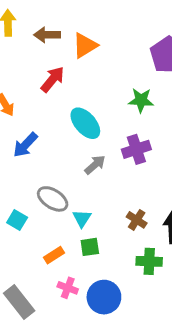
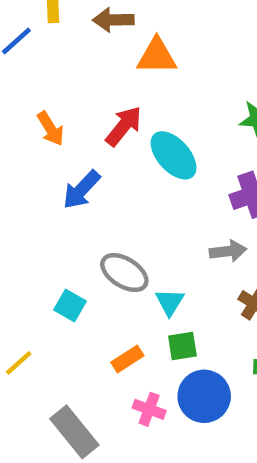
orange triangle: (85, 45) -> (157, 56), moved, turned 32
red arrow: (53, 79) -> (124, 126), moved
gray arrow: (95, 165) -> (228, 251), moved, turned 35
blue circle: (104, 297) -> (204, 396), moved

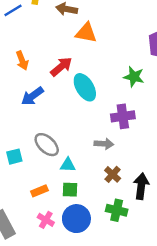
cyan triangle: (170, 302) -> (68, 165), turned 49
cyan square: (70, 306) -> (14, 157), turned 35

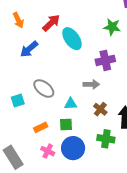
cyan triangle: (68, 165) -> (71, 104), moved

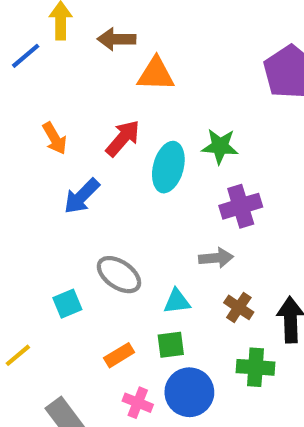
green star: (112, 27) -> (220, 146), moved
cyan ellipse: (72, 39) -> (168, 167), turned 55

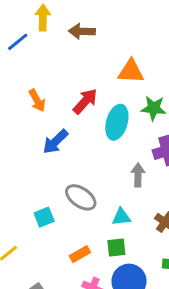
orange triangle: (156, 74) -> (131, 71), moved
gray arrow: (216, 258) -> (138, 175), moved, turned -85

